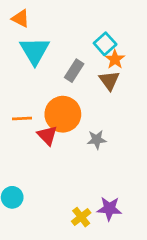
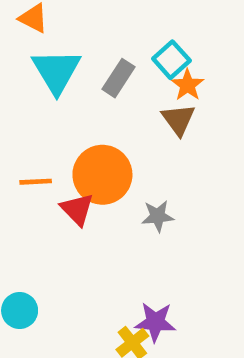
gray rectangle: (74, 71) -> (119, 78), moved
purple star: (109, 209) -> (155, 322), moved

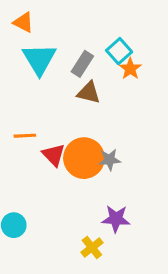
brown triangle: (178, 120) -> (89, 93), moved, turned -40
orange circle: (102, 175) -> (84, 158), moved
purple star: (155, 322) -> (116, 219), moved

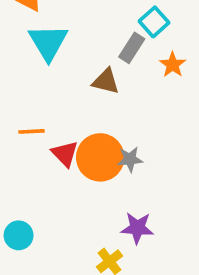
cyan square: (119, 51) -> (154, 22), moved
gray rectangle: (82, 64) -> (132, 48), moved
orange star: (130, 69) -> (173, 65), moved

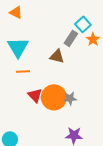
cyan triangle: (48, 42) -> (18, 47), moved
orange star: (173, 65) -> (93, 39), moved
orange line: (32, 131) -> (23, 71), moved

